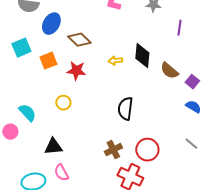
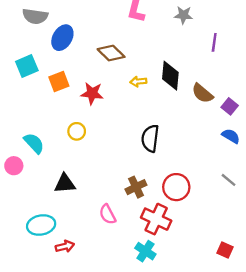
brown diamond: (79, 40) -> (111, 53), moved
pink semicircle: (61, 173) -> (107, 214), moved

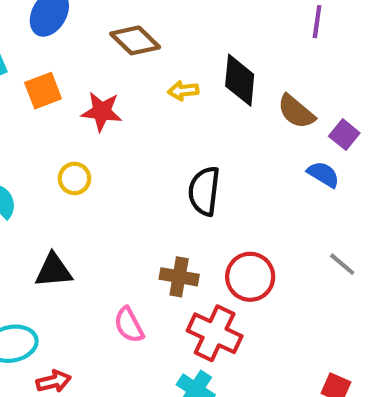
blue semicircle: (231, 136) -> (323, 174), moved
brown cross: (136, 187) -> (179, 277), turned 36

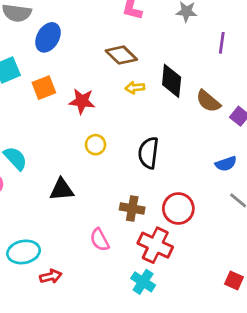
brown diamond: (135, 40) -> (121, 55), moved
blue semicircle: (323, 174) -> (226, 164), moved, turned 130
yellow circle: (74, 178) -> (96, 145), moved
black triangle: (54, 271) -> (62, 189), moved

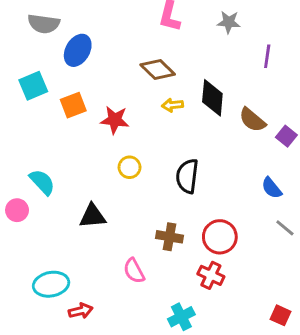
blue semicircle: (226, 164) -> (272, 188), turned 70
red cross: (155, 245) -> (211, 275), moved, size x0.7
cyan cross: (143, 282) -> (181, 317), turned 30

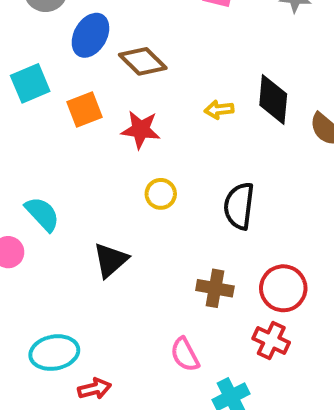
brown diamond: (158, 70) -> (143, 61), moved
black triangle: (93, 216) -> (111, 260), turned -36
pink semicircle: (134, 271) -> (185, 355), moved

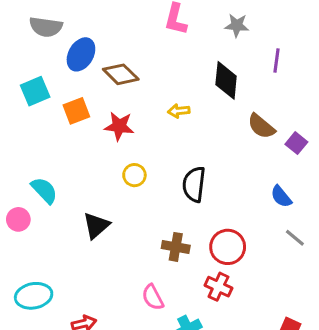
black diamond: (273, 100) -> (226, 80), moved
cyan ellipse: (54, 353) -> (34, 296), moved

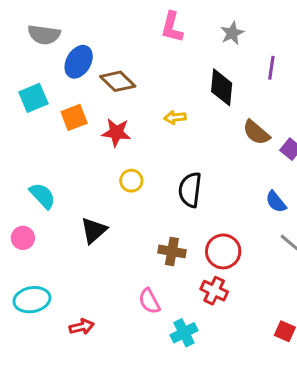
gray star: (237, 25) -> (232, 33), turned -30
pink circle: (18, 219) -> (23, 238), moved

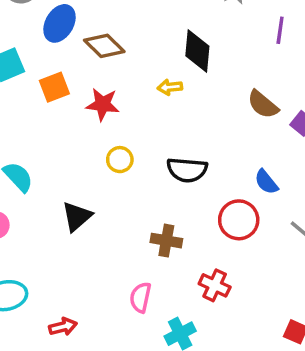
black diamond: (222, 87) -> (197, 51), moved
black semicircle: (190, 190) -> (187, 170), turned -92
blue semicircle: (276, 202) -> (266, 182), moved
red circle: (223, 251) -> (239, 220), moved
pink semicircle: (149, 301) -> (140, 297), turned 40

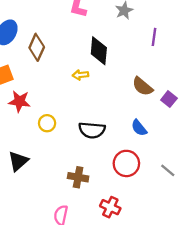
brown diamond: (104, 46) -> (37, 47), turned 70
red star: (103, 104) -> (19, 101), moved
blue semicircle: (266, 182) -> (139, 128), moved

